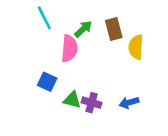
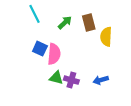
pink semicircle: (69, 48) -> (54, 54), moved
blue square: (47, 82) -> (40, 49), moved

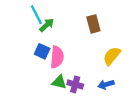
green arrow: (65, 23) -> (47, 25), moved
yellow semicircle: (106, 37) -> (112, 56), moved, turned 36

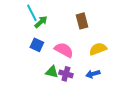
yellow semicircle: (112, 56) -> (98, 49), turned 30
pink semicircle: (57, 57) -> (64, 50), moved, turned -66

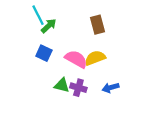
yellow semicircle: (98, 49) -> (95, 58), moved

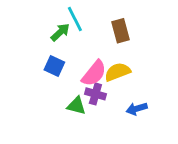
cyan line: (38, 15) -> (75, 19), moved
pink semicircle: (76, 59) -> (94, 73), turned 100
purple cross: (78, 88) -> (95, 94), moved

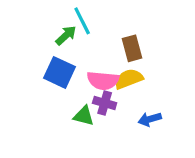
brown rectangle: (120, 31) -> (132, 48), moved
blue square: (54, 66) -> (60, 72), size x1.4
pink semicircle: (94, 73) -> (103, 80), turned 56

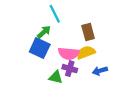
green arrow: (66, 35) -> (44, 32), moved
blue arrow: (150, 119) -> (100, 71), moved

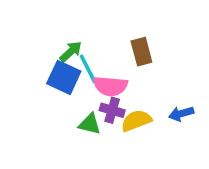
cyan line: (55, 14) -> (88, 69), moved
yellow semicircle: (86, 52) -> (136, 121), moved
blue arrow: (100, 71) -> (181, 114), moved

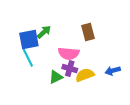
cyan line: (88, 69) -> (28, 58), moved
blue square: (64, 77) -> (29, 40), moved, turned -36
green triangle: (90, 124) -> (56, 77), turned -40

